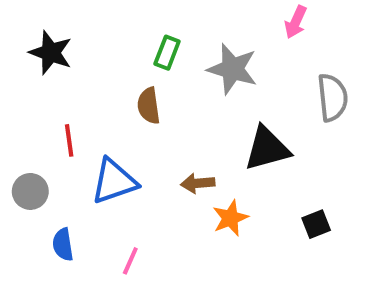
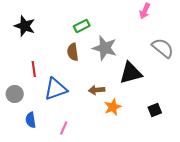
green rectangle: (167, 53) -> (82, 26), turned 42
gray star: (232, 69) -> (105, 48), moved
gray semicircle: (332, 98) -> (163, 48), turned -45

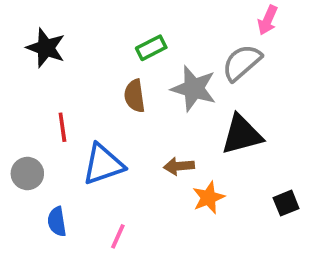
gray semicircle: (163, 48) -> (242, 63), moved, turned -80

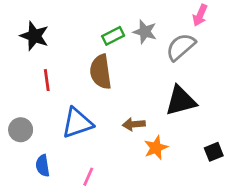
gray star: (194, 88) -> (145, 32), moved, size x0.7
brown semicircle: (135, 96) -> (101, 72), size x1.4
red line: (62, 127) -> (47, 80), moved

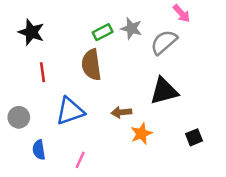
pink arrow: (200, 15) -> (181, 13), turned -66

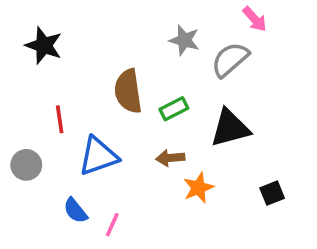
green rectangle: (103, 32) -> (174, 109), moved
red line: (43, 72) -> (60, 119), moved
blue semicircle: (39, 150) -> (75, 211), moved, turned -30

